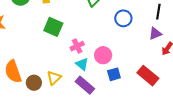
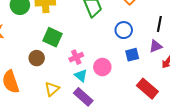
blue square: (114, 74) -> (132, 55), moved
brown circle: (34, 83) -> (37, 58), moved

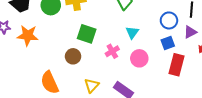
blue circle: (124, 30) -> (169, 20), moved
cyan triangle: (81, 76) -> (132, 32), moved, turned 32
red rectangle: (147, 89) -> (176, 65), moved, turned 70

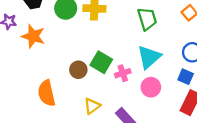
cyan triangle: (132, 32) -> (149, 57), size x1.6
green square: (87, 34) -> (101, 62), moved
blue square: (168, 43) -> (186, 77), turned 32

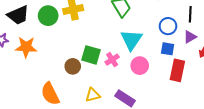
yellow triangle: (92, 106) -> (93, 95), turned 35

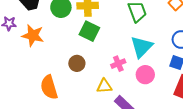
green square: (91, 55) -> (89, 31), moved
yellow triangle: (93, 95) -> (104, 86), moved

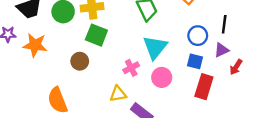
brown circle: (77, 63) -> (80, 61), moved

